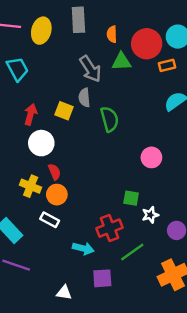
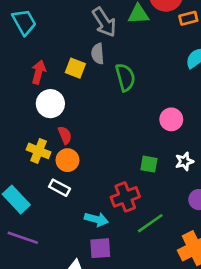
white star: (150, 215) -> (184, 161), moved
purple square: (102, 278) -> (100, 248), moved

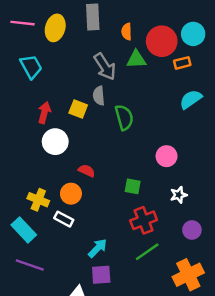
red semicircle: (65, 135) -> (87, 171), moved, turned -42
yellow cross: (39, 151) -> (38, 200), moved
green square: (149, 164) -> (133, 186), moved
red cross: (125, 197) -> (144, 220), moved
cyan arrow: (96, 219) -> (98, 248), turned -60

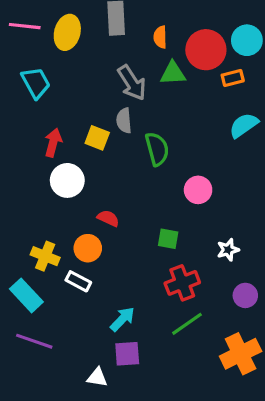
pink circle: (167, 156) -> (198, 190), moved

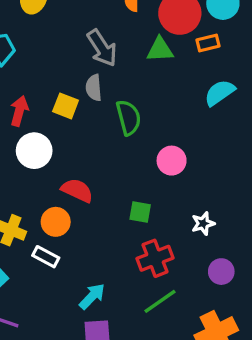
green triangle: (173, 73) -> (160, 50), moved
red semicircle: (108, 218) -> (77, 190), size x1.4

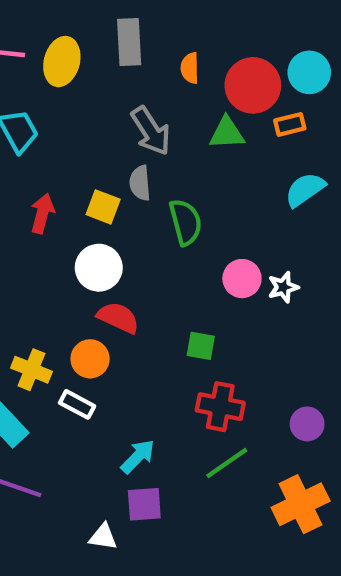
white circle: (34, 151) -> (99, 268), moved
white star: (203, 224) -> (283, 287), moved
red cross: (155, 258) -> (220, 407), turned 32

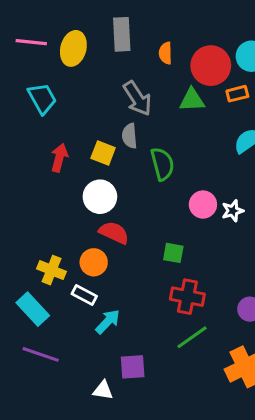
cyan arrow: (138, 456) -> (108, 322), moved

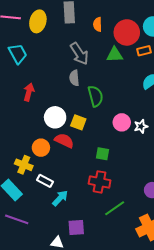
yellow square: (103, 153) -> (78, 122), moved
orange circle: (94, 262) -> (41, 148), moved
red cross: (187, 297) -> (100, 182), moved

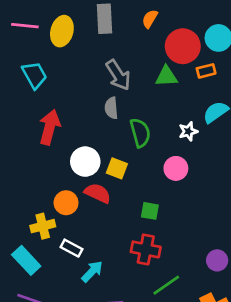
orange semicircle: (97, 24) -> (150, 19), moved, turned 32
red arrow: (29, 92) -> (50, 127), size x1.4
white star: (141, 126) -> (188, 131), moved
yellow cross: (24, 165) -> (43, 226), turned -36

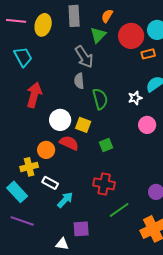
green triangle: (166, 76) -> (98, 35), moved, turned -42
pink circle: (176, 168) -> (147, 125), moved
green square: (150, 211) -> (106, 145), moved, turned -32

